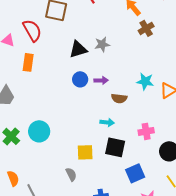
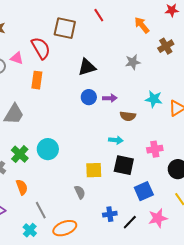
brown cross: (146, 28) -> (166, 46), moved
gray star: (102, 44) -> (133, 62), moved
orange semicircle: (13, 178) -> (22, 187), moved

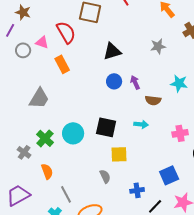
orange rectangle: (37, 80) -> (62, 64), turned -36
purple arrow: (110, 98) -> (135, 82), turned -112
black square: (124, 165) -> (106, 127), moved
blue cross: (110, 214) -> (137, 190), moved

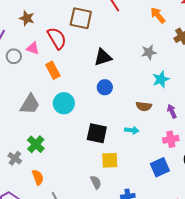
brown star: (23, 12) -> (27, 18), moved
purple arrow: (135, 82) -> (172, 111), moved
cyan star: (179, 83) -> (161, 79), moved, turned -30
cyan circle: (73, 133) -> (64, 103), moved
blue square: (169, 175) -> (160, 167), moved

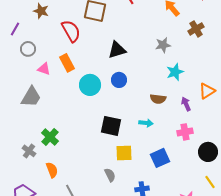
pink triangle: (33, 48) -> (44, 69), moved
cyan circle: (64, 103) -> (90, 85), moved
gray trapezoid: (30, 104) -> (31, 97), moved
blue square: (160, 167) -> (160, 158), moved

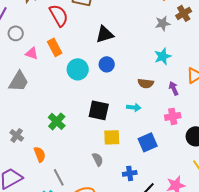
gray star: (163, 45) -> (163, 23), moved
green cross: (50, 137) -> (57, 121), moved

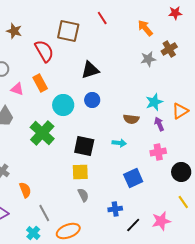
cyan star: (163, 56) -> (154, 102), moved
green cross: (57, 121) -> (42, 133), moved, size x1.4
yellow square: (112, 137) -> (80, 172), moved

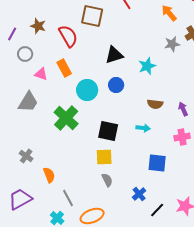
brown star: (14, 31) -> (38, 26), moved
cyan star: (154, 102) -> (147, 66), moved
blue square: (133, 178) -> (157, 163), turned 30
blue cross: (115, 209) -> (139, 194), turned -32

